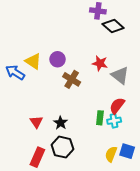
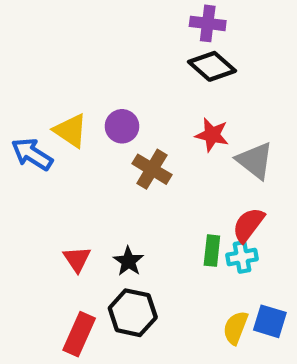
black diamond: (113, 26) -> (212, 66), moved

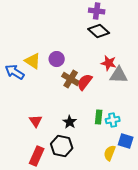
red star: (212, 135) -> (109, 63), moved
gray triangle: (255, 161) -> (119, 75), turned -36
red semicircle: (248, 225) -> (85, 82), moved
black star: (128, 261) -> (70, 122), moved
blue square: (270, 321) -> (126, 141), moved

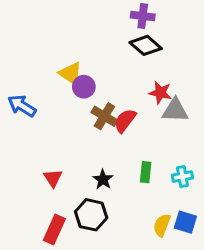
yellow triangle: (33, 61) -> (71, 73), moved
cyan cross: (113, 120) -> (182, 177), moved
blue square: (126, 141) -> (185, 222), moved

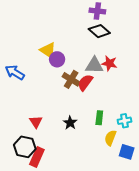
gray triangle: (175, 110) -> (94, 65), moved
black hexagon: (91, 215) -> (25, 147), moved
yellow semicircle: (162, 225) -> (110, 138), moved

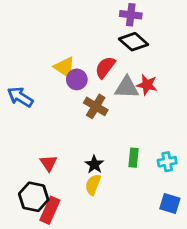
red semicircle: (85, 82) -> (105, 67), moved
yellow semicircle: (110, 138) -> (93, 185), moved

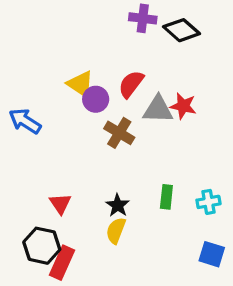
purple cross: (131, 15) -> (143, 18), moved
black diamond: (133, 42) -> (182, 30), moved

